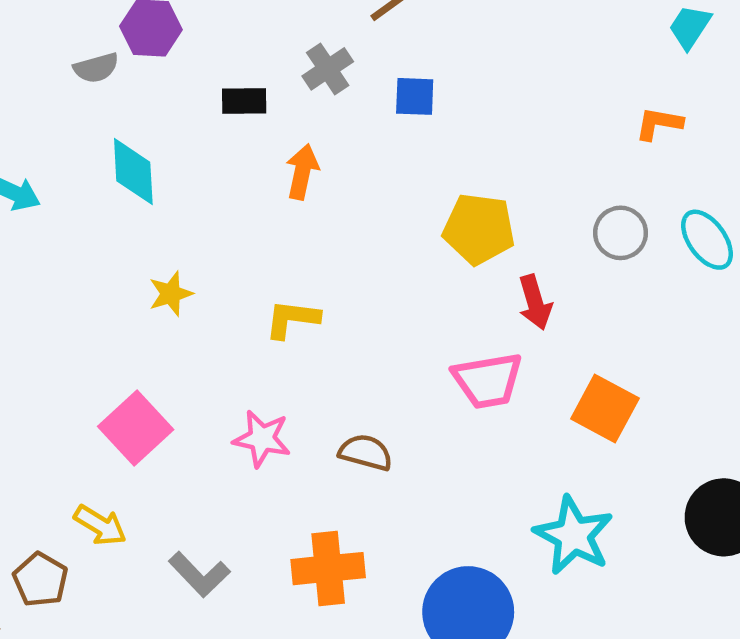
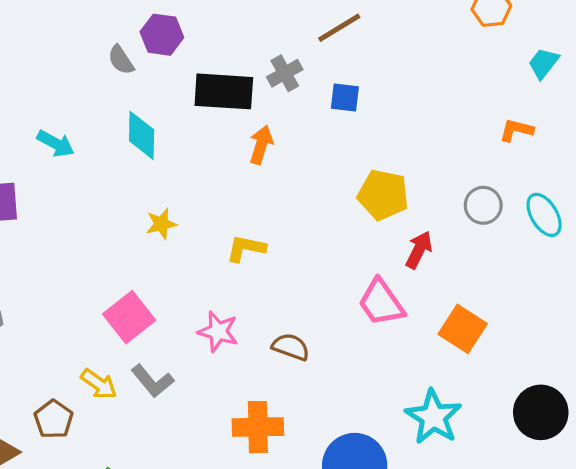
gray semicircle: (96, 68) -> (121, 60), turned 68
black rectangle: (244, 101) -> (224, 91), size x1.8
red arrow: (535, 302) -> (419, 250), turned -141
pink trapezoid: (488, 380) -> (381, 303), turned 60
gray L-shape: (199, 574) -> (152, 381), moved

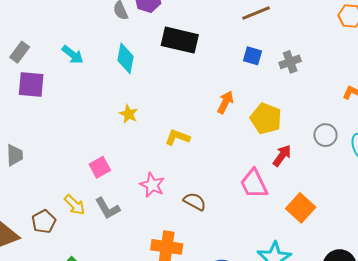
gray cross: (285, 73) -> (290, 62), moved
orange arrow: (261, 145) -> (225, 102), moved
yellow star: (161, 224) -> (129, 114), turned 30
pink square: (129, 317) -> (100, 167), size x0.7

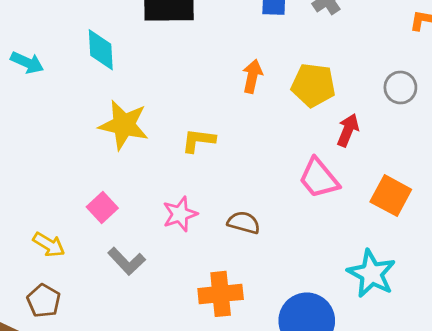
yellow star: (129, 114) -> (124, 125), size x1.8
pink star: (152, 185) -> (180, 214), turned -30
yellow arrow: (75, 205) -> (49, 245), moved

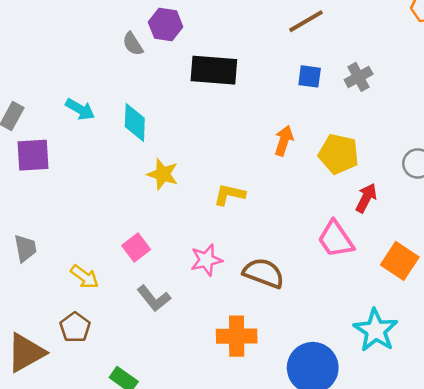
cyan diamond: (101, 50) -> (135, 122), moved
yellow star: (124, 125) -> (163, 174), size x0.7
brown semicircle: (244, 223) -> (264, 273), size x1.4

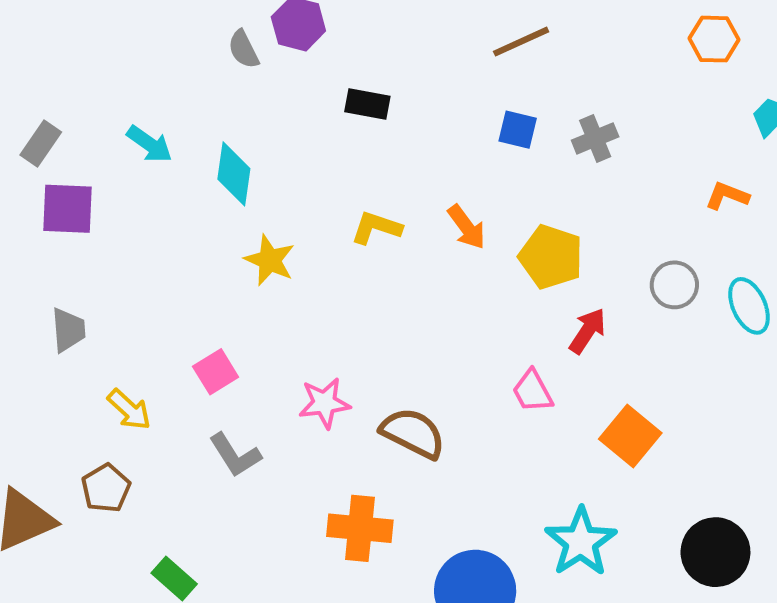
black rectangle: (214, 70) -> (367, 104), size x0.6
orange arrow: (284, 141) -> (467, 227), turned 120
yellow L-shape: (229, 195) -> (376, 228), moved
pink trapezoid: (336, 239) -> (532, 391), size x0.7
gray trapezoid: (25, 248) -> (68, 330), moved

